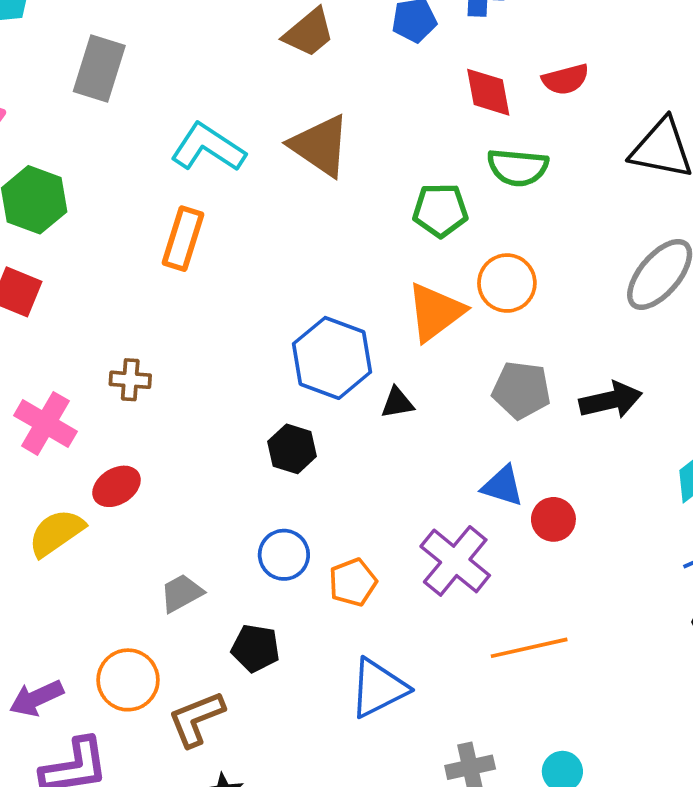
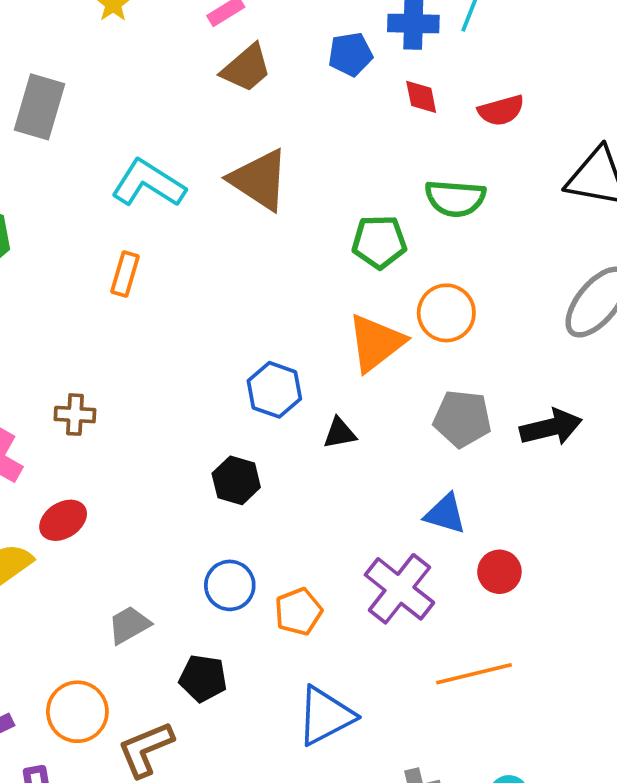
red diamond: (488, 92) -> (421, 97), moved, size x0.7
orange rectangle: (183, 239) -> (125, 274), size x0.7
blue hexagon: (332, 358) -> (274, 390), size x0.7
red circle: (553, 519) -> (499, 572), moved

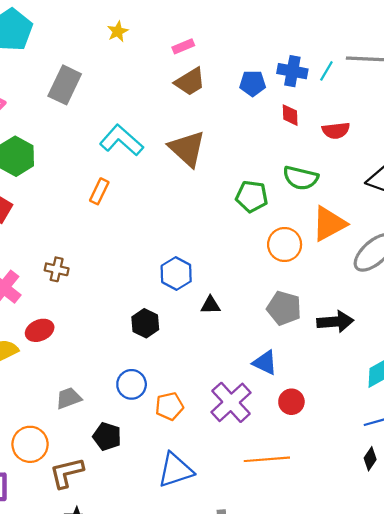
orange triangle: (376, 343) -> (329, 224), moved

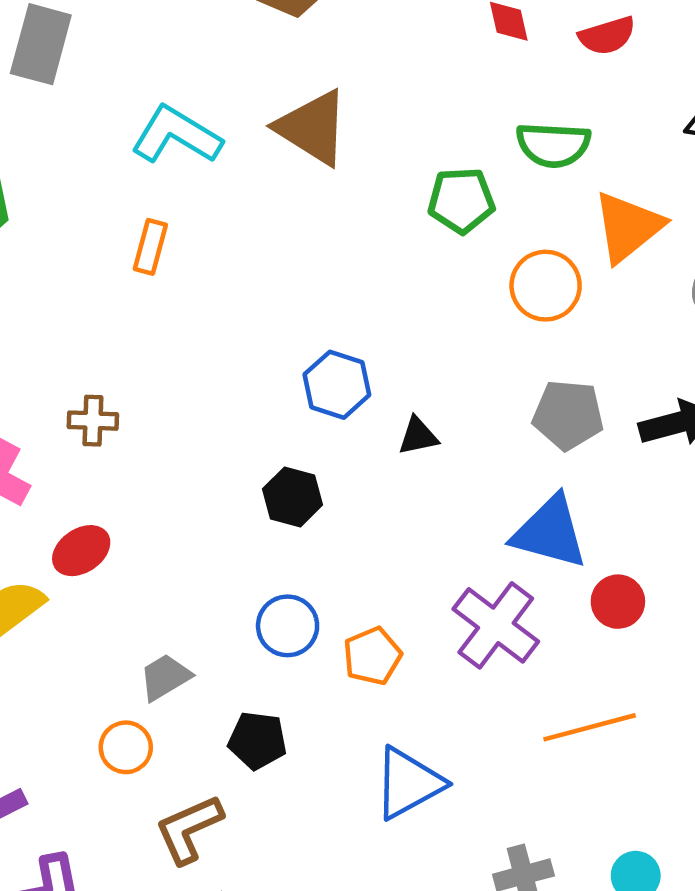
blue triangle: (265, 363) -> (550, 532), size x1.5
orange circle: (30, 444) -> (126, 747), moved, size x0.7

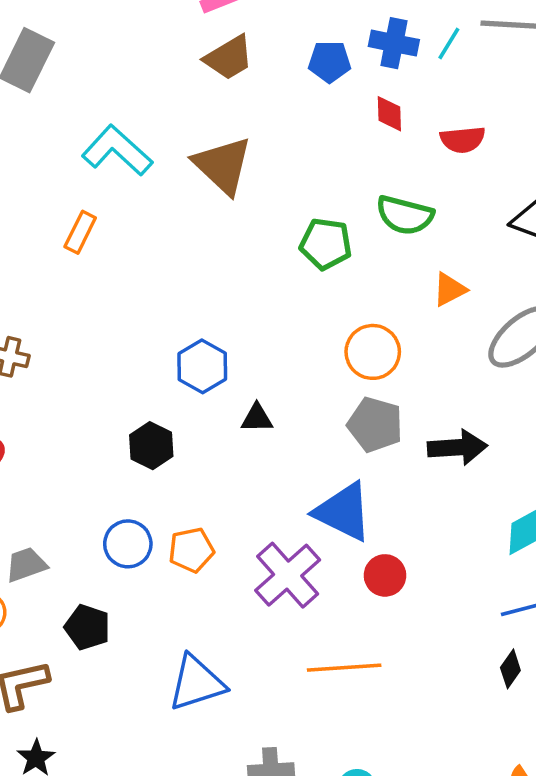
orange triangle: (628, 227) -> (450, 290), size x0.6
orange circle: (546, 286) -> (373, 352), moved
orange pentagon: (372, 656) -> (191, 550), moved

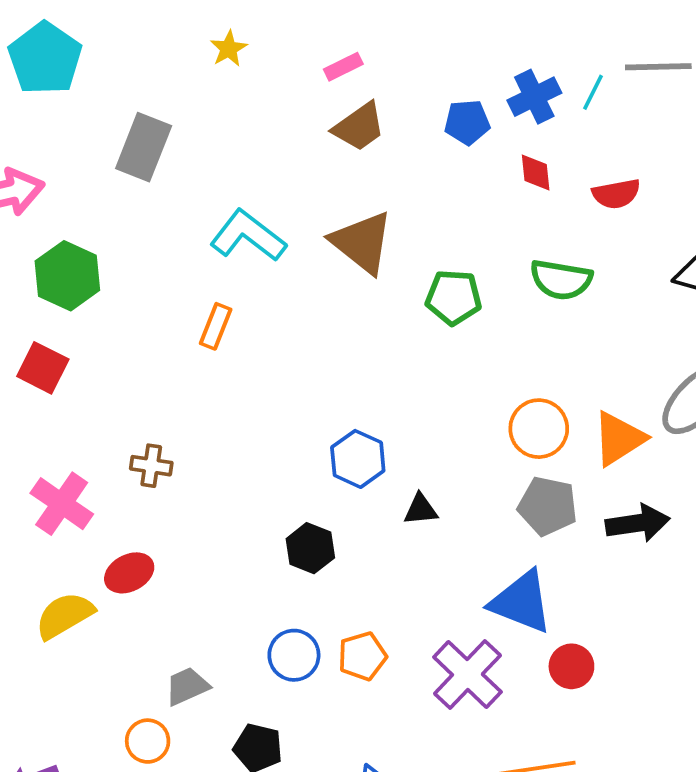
blue cross: (394, 43) -> (534, 97), turned -33
green pentagon: (326, 244) -> (454, 297), moved
orange triangle: (450, 290) -> (619, 439), moved, size x1.5

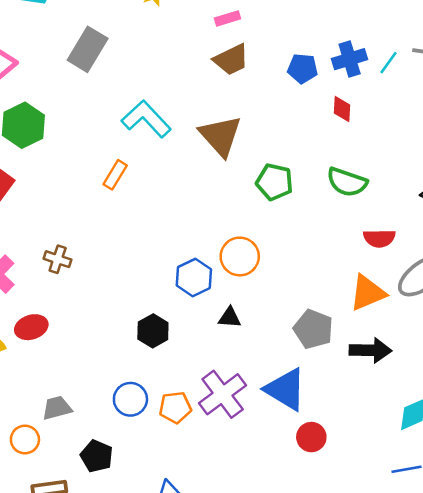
red semicircle: (616, 194) -> (379, 238), moved
orange circle: (539, 429) -> (240, 256), moved
purple cross: (467, 674) -> (223, 394), moved

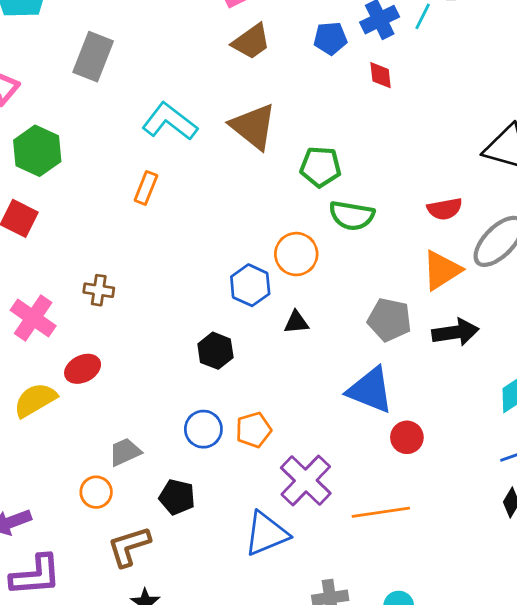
green semicircle: (347, 182) -> (352, 216), moved
purple cross: (223, 394) -> (306, 481), moved

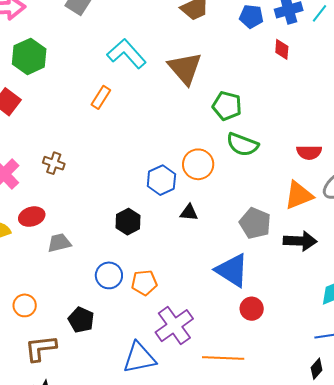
gray trapezoid: (125, 452) -> (59, 243), moved

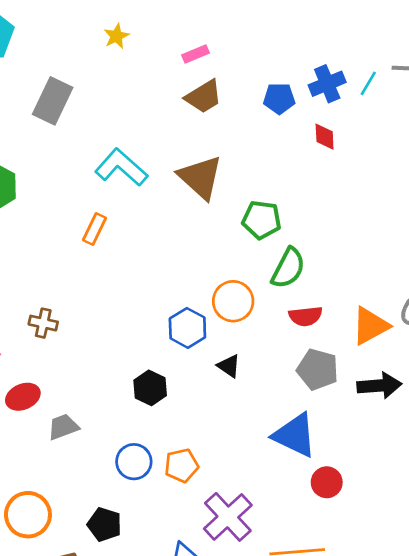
green semicircle: (242, 145) -> (288, 268), turned -76
red semicircle: (309, 152) -> (306, 316), moved
black triangle: (189, 212) -> (229, 366), turned 36
orange circle: (25, 305) -> (28, 515), size x1.5

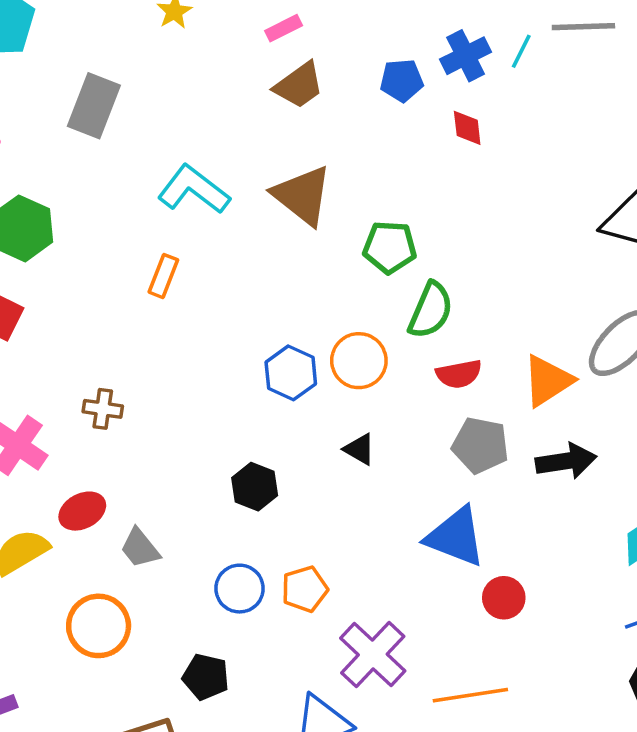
blue hexagon: (187, 328) -> (291, 373), moved
gray trapezoid: (63, 427) -> (140, 548), turned -104
orange circle: (28, 515) -> (99, 626), moved

